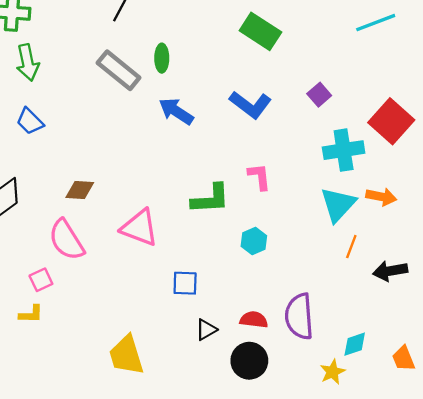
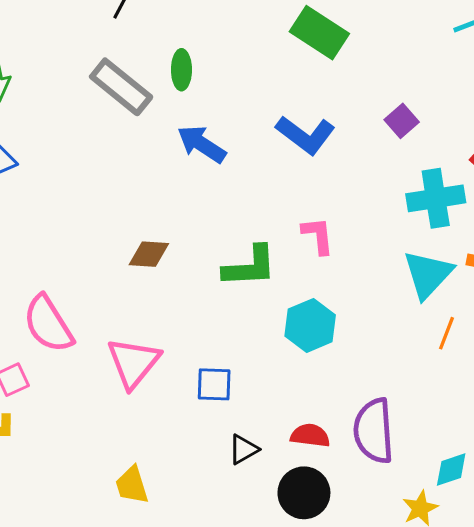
brown diamond: (80, 190) -> (149, 254), moved
pink triangle: (140, 228) -> (133, 363), moved, turned 48
cyan hexagon: (254, 241) -> (310, 325), size x1.4
yellow trapezoid: (126, 355) -> (132, 485), size x0.7

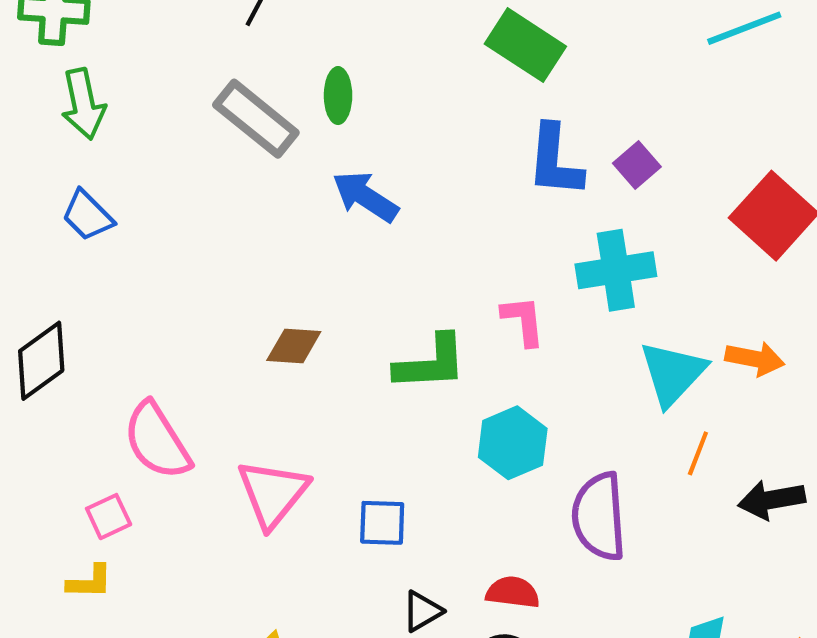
blue L-shape: (305, 135) -> (555, 161), moved, turned 58
cyan cross: (436, 198) -> (616, 270), moved
purple semicircle: (374, 431) -> (599, 517), moved

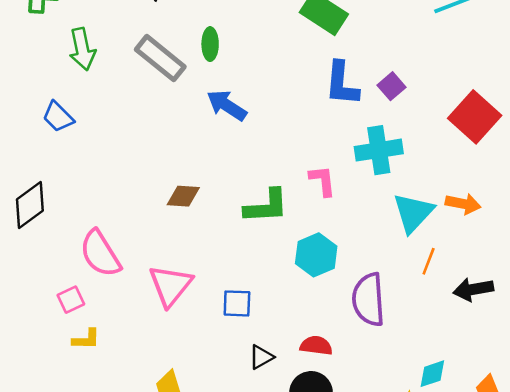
green arrow: (83, 104) -> (82, 49), moved
yellow L-shape: (90, 582) -> (86, 339), moved

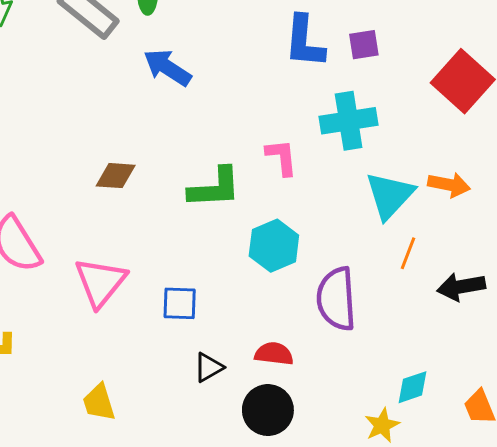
purple square: (392, 86) -> (364, 45), turned 32

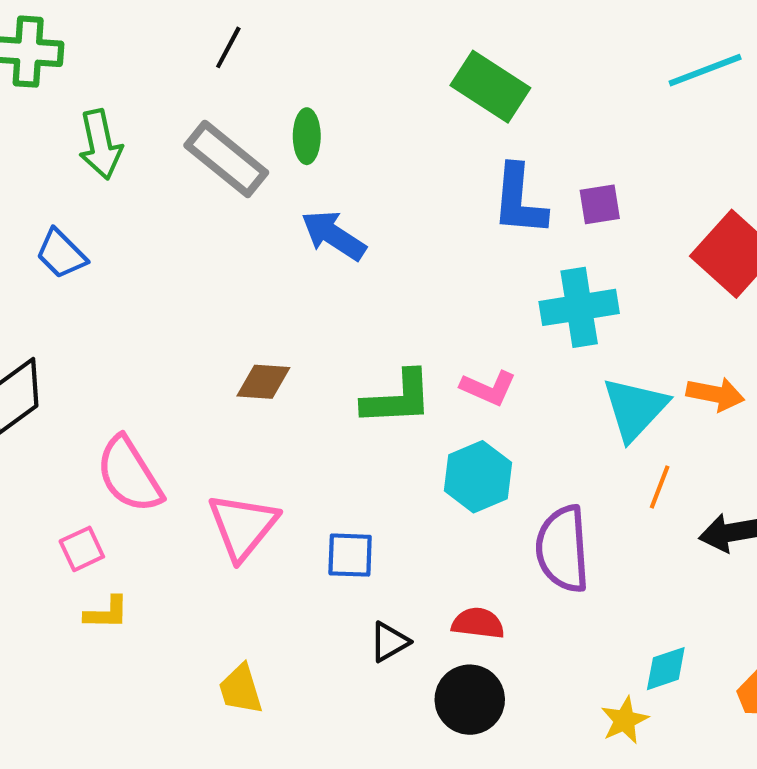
pink L-shape: (282, 157) -> (488, 388), moved, turned 120

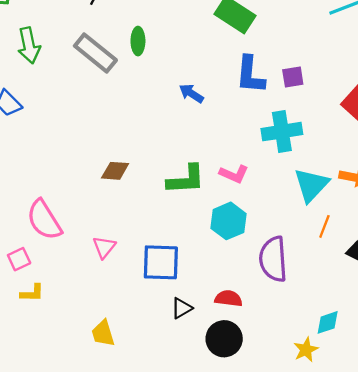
blue arrow: (334, 235) -> (191, 93), moved, size x0.7
pink triangle: (243, 526) -> (104, 247), size x0.6
blue square: (350, 555) -> (161, 262), size x1.5

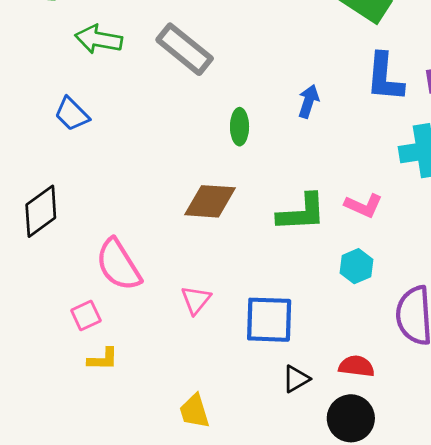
green ellipse: (138, 41) -> (240, 127), moved
green arrow: (29, 45) -> (99, 39), turned 112
blue arrow: (191, 93) -> (309, 101), turned 75
brown diamond: (115, 171) -> (210, 201), size x1.4
cyan hexagon: (228, 221) -> (356, 266), size x0.7

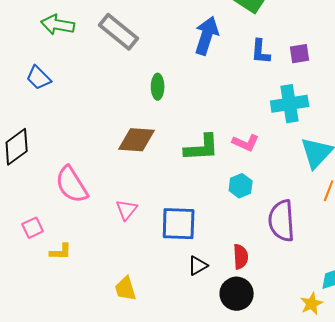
blue L-shape: (385, 77) -> (261, 52), size x0.7
blue arrow: (309, 101) -> (207, 36), moved, size x1.6
pink square: (86, 315) -> (33, 228), moved
red semicircle: (356, 366) -> (241, 257), turned 80

